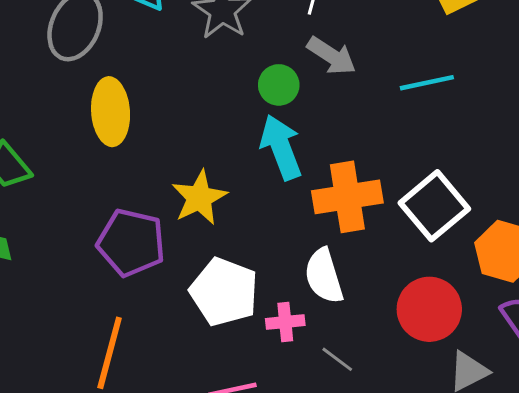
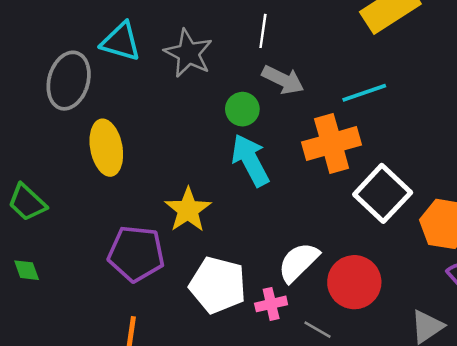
orange cross: (347, 197) -> (332, 144), moved
white semicircle: (324, 276) -> (298, 262), turned 69
red circle: (429, 309) -> (354, 282), moved

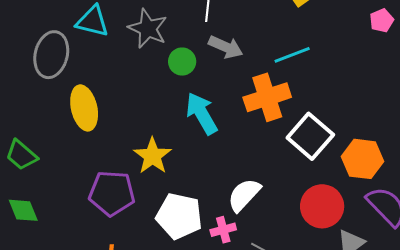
green circle: (242, 109) -> (182, 62), moved
green diamond: (27, 270) -> (23, 210), size x1.4
red circle: (354, 282) -> (322, 206), moved

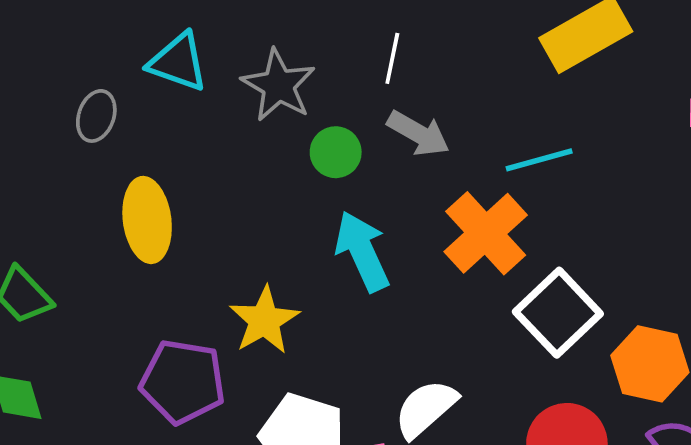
gray ellipse: (51, 55) -> (96, 116), size x0.6
orange cross: (267, 97) -> (486, 233), turned -30

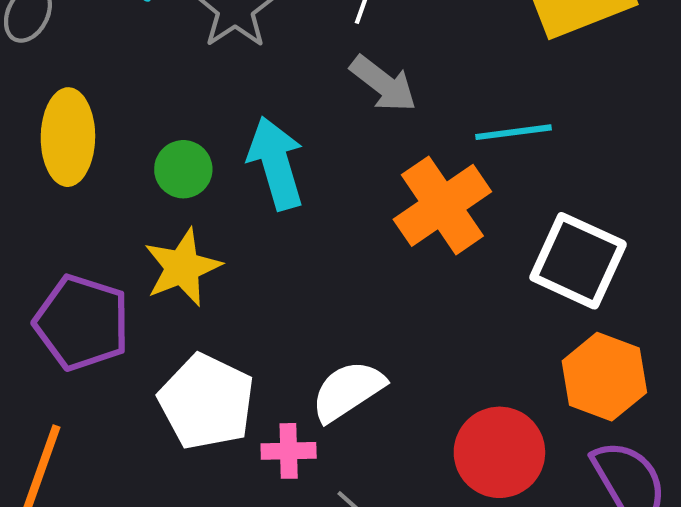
green circle: (336, 152) -> (183, 169), moved
cyan arrow: (362, 251) -> (276, 163), moved
white square: (558, 313) -> (578, 261), moved, turned -30

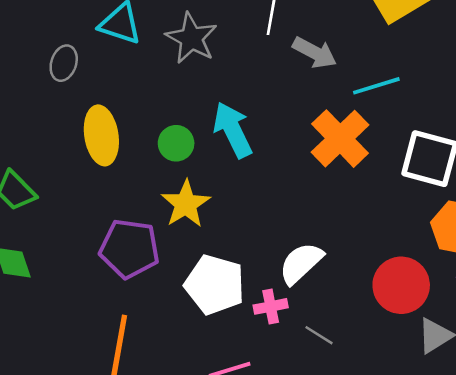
gray arrow: (383, 84) -> (315, 53), moved

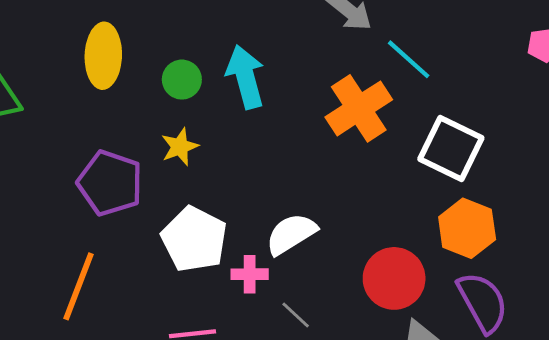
cyan line: (376, 86) -> (409, 59), turned 48
yellow star: (186, 204) -> (180, 147), size x0.7

